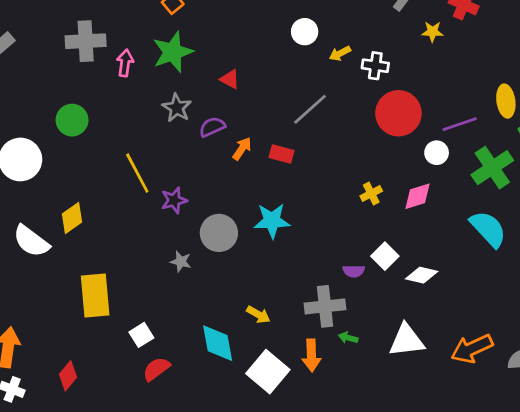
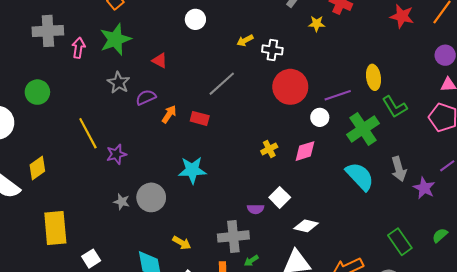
white circle: (305, 32) -> (195, 19), moved
gray circle: (219, 233) -> (151, 197), moved
white diamond: (422, 275) -> (306, 226), moved
green arrow: (348, 338) -> (251, 261), turned -48

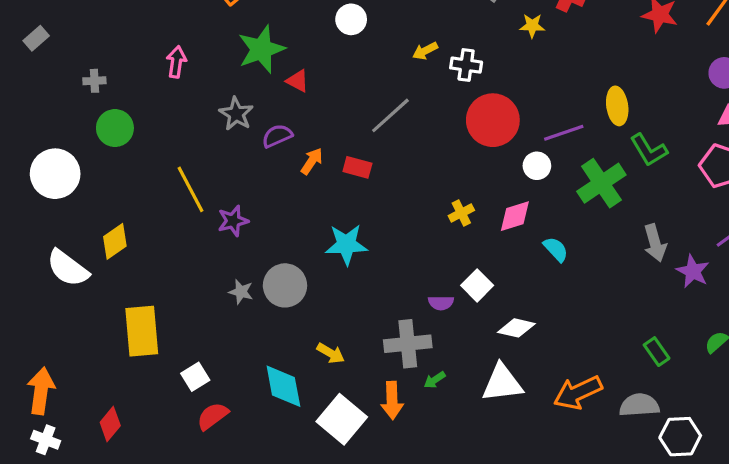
gray cross: (48, 31) -> (94, 81), moved, size x0.5
green star: (115, 39) -> (261, 49), moved
cyan semicircle: (360, 176) -> (556, 249), moved, size x0.6
green rectangle: (400, 242) -> (657, 352), size x0.7

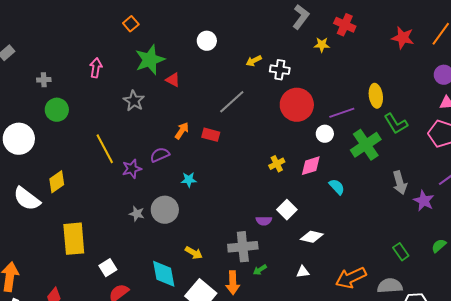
purple semicircle: (277, 136) -> (160, 155), moved
cyan star: (346, 245) -> (189, 180), moved, size x0.6
white triangle: (502, 383) -> (303, 272), size x0.5

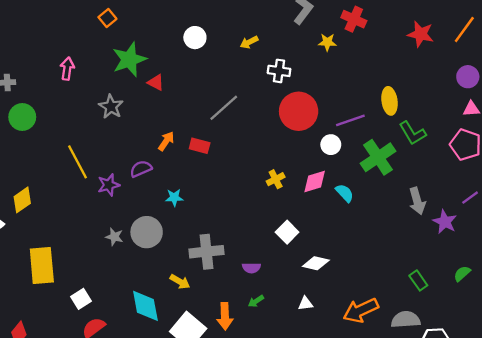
yellow arrow: (254, 61) -> (249, 42), moved
cyan semicircle: (337, 187) -> (345, 193), moved
purple semicircle: (264, 221) -> (251, 268), moved
gray cross: (243, 247) -> (206, 252), moved

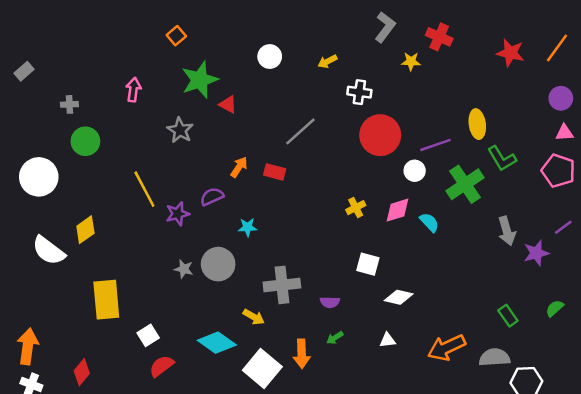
purple star: (445, 222) -> (536, 253), turned 30
white square: (287, 232) -> (368, 264), turned -30
cyan diamond: (145, 306) -> (217, 343), turned -44

